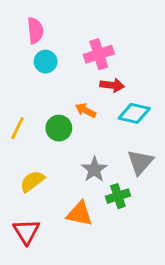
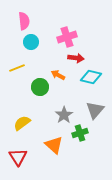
yellow line: (17, 128) -> (17, 68), moved, turned 42
orange triangle: (80, 214) -> (54, 145), turned 30

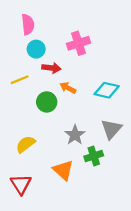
red arrow: (76, 58) -> (51, 68), moved

